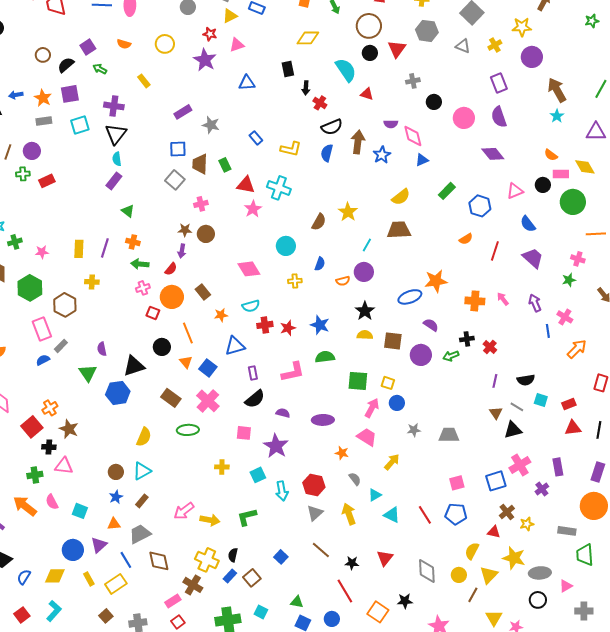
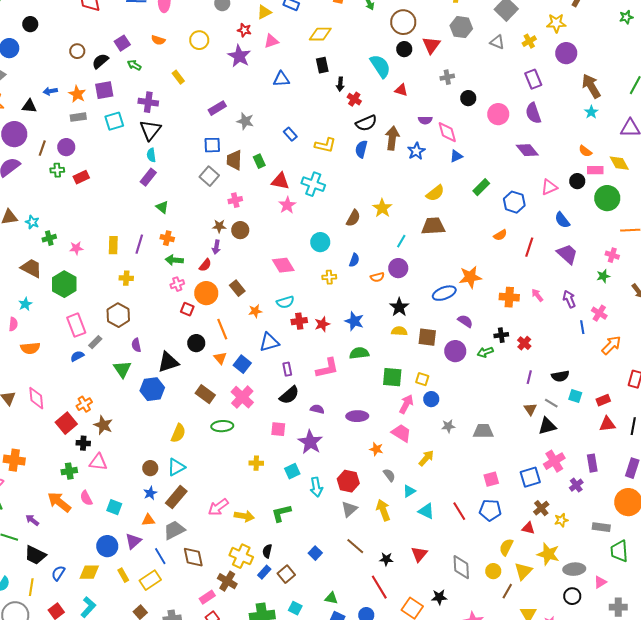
yellow diamond: (308, 38) -> (320, 34), moved
brown hexagon: (65, 305) -> (118, 315), moved
brown rectangle: (142, 501) -> (176, 497), size x1.6

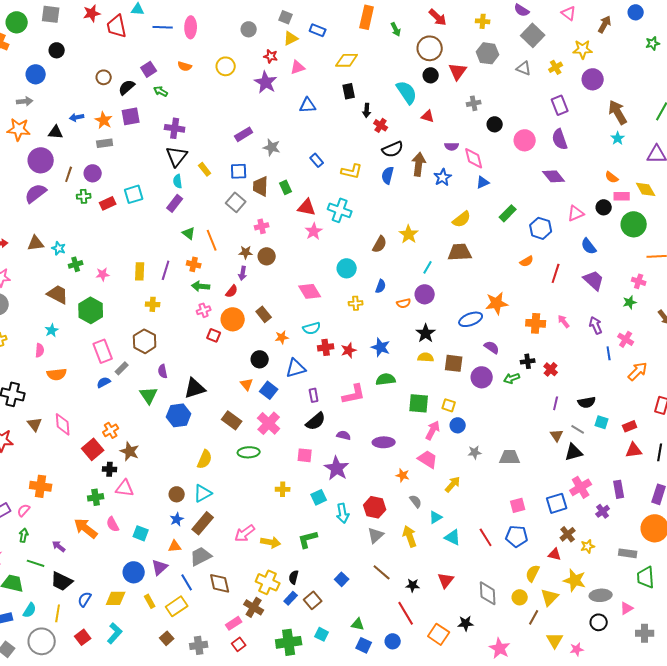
yellow rectangle: (178, 77) -> (205, 169), moved
cyan square: (114, 121) -> (134, 194), moved
orange line: (222, 329) -> (212, 240), moved
black circle: (196, 343) -> (260, 359), moved

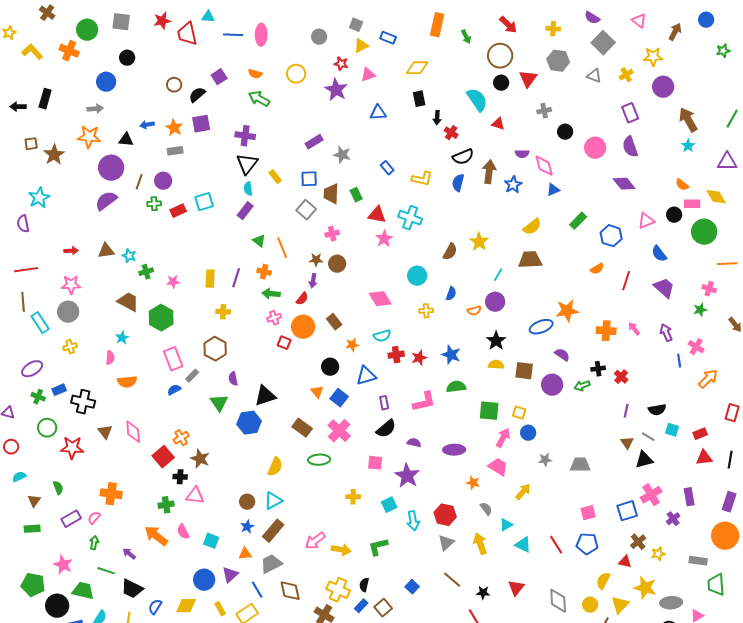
green arrow: (161, 91) -> (259, 99), moved, size x1.5

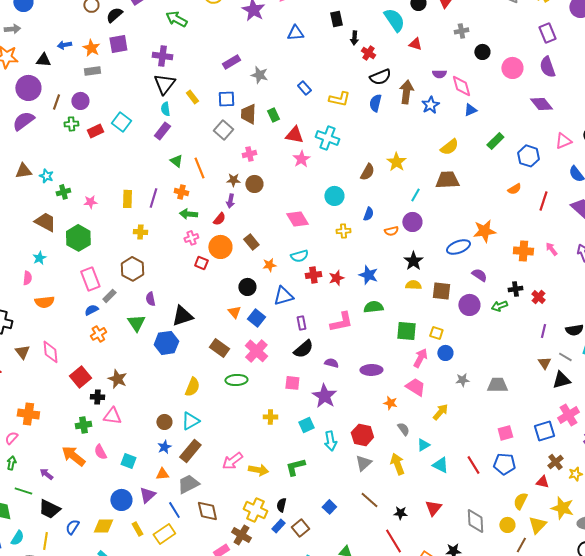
cyan square: (204, 202) -> (121, 122), turned -36
orange cross: (181, 438) -> (98, 334), moved

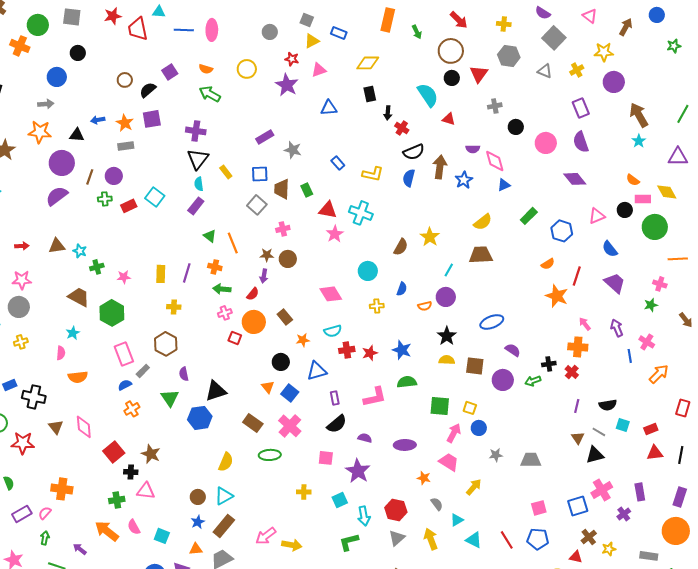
orange star: (484, 231) -> (557, 296), moved, turned 30
orange cross: (523, 251) -> (578, 347), moved
green L-shape: (295, 467) -> (349, 542), moved

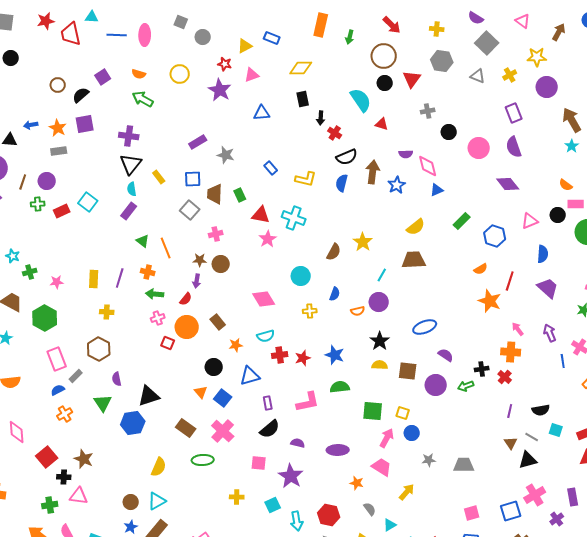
gray square: (307, 20) -> (181, 22), moved
green arrow: (417, 32) -> (350, 37), turned 40
blue semicircle: (610, 249) -> (543, 254), turned -138

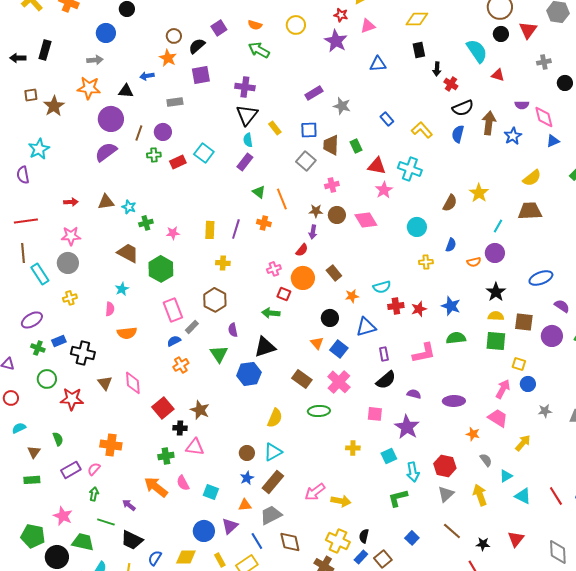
orange star: (58, 128) -> (168, 58), moved
yellow L-shape: (306, 179) -> (422, 130), turned -145
green arrow: (155, 294) -> (271, 313), moved
pink diamond: (264, 299) -> (366, 220), moved
green square: (373, 411) -> (496, 341), moved

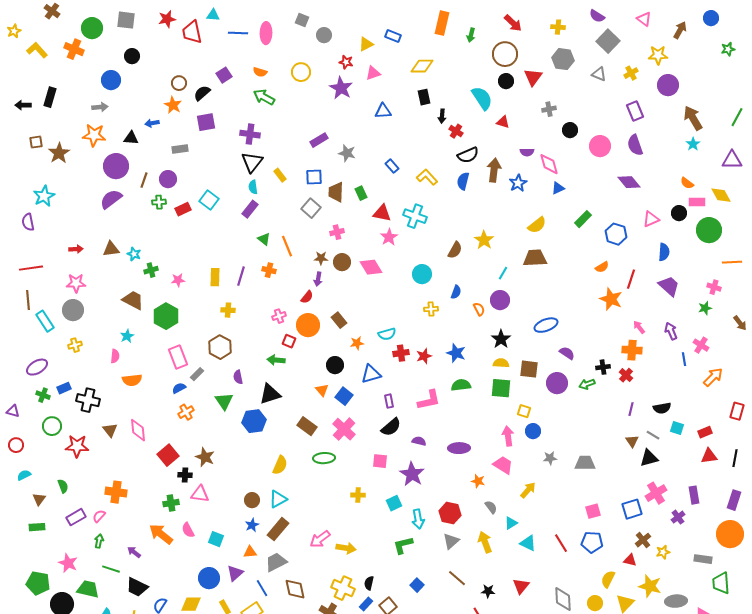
orange semicircle: (474, 262) -> (479, 309), turned -104
pink arrow: (503, 389) -> (508, 436), turned -36

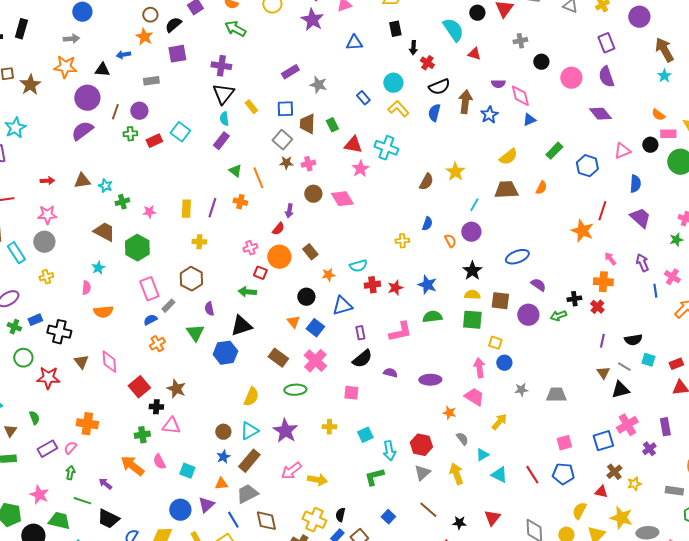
brown star: (321, 258) -> (286, 163), moved
orange semicircle: (602, 267) -> (541, 188), moved, turned -32
cyan circle: (422, 274) -> (393, 83), moved
purple star: (412, 474) -> (285, 431), moved

